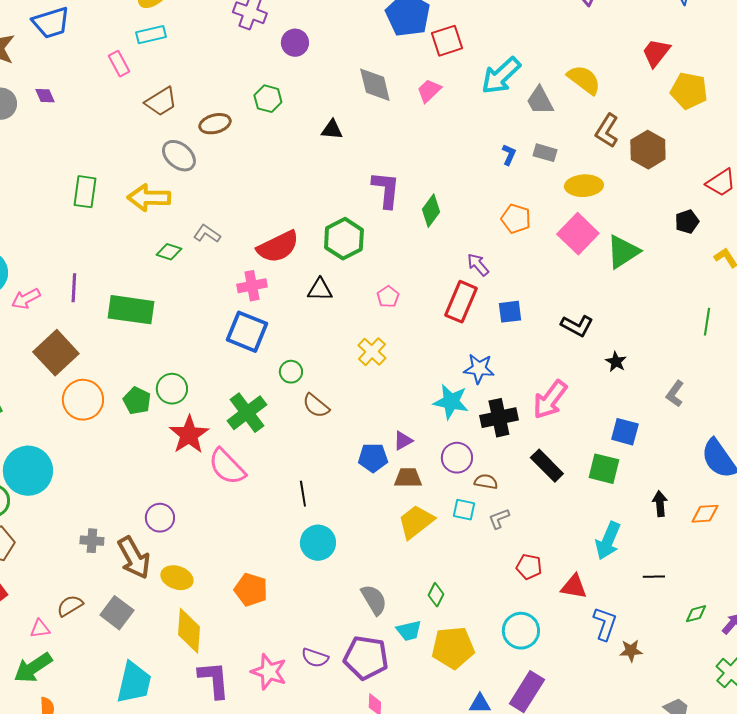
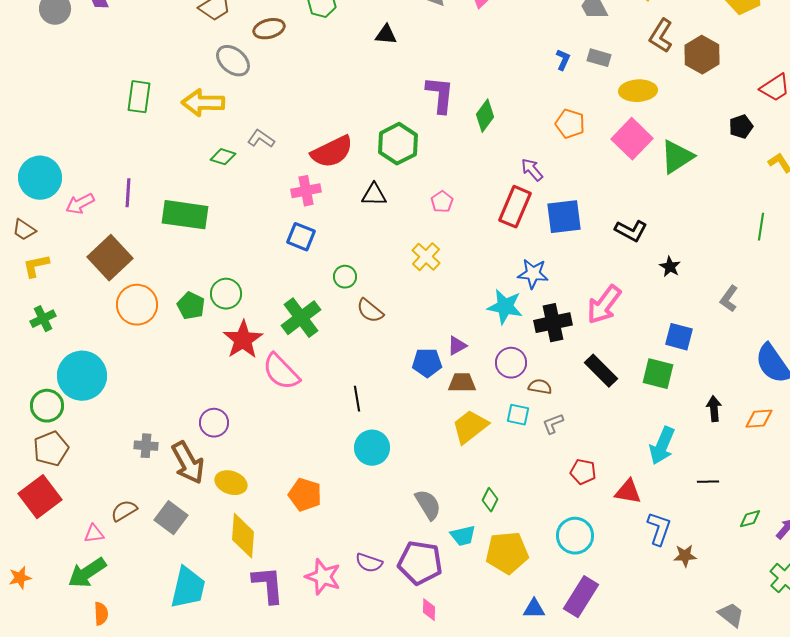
blue square: (510, 312) -> (564, 217), size x1.5
blue square: (247, 332) -> (301, 237), size x0.7

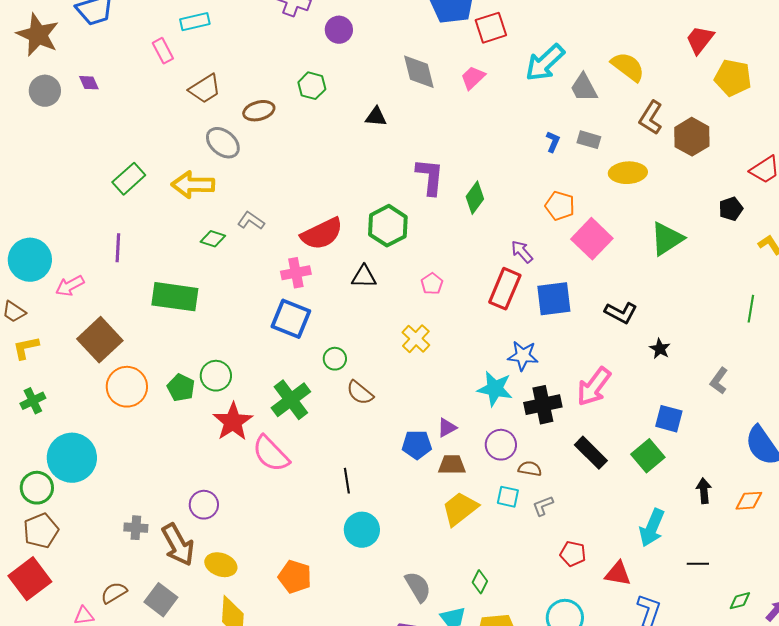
green rectangle: (139, 97) -> (129, 179), turned 40
pink square: (632, 139) -> (592, 239), moved
purple line: (128, 193) -> (118, 248), moved
blue square: (301, 237) -> (291, 319), size x1.4
green square: (658, 374) -> (648, 456), turned 36

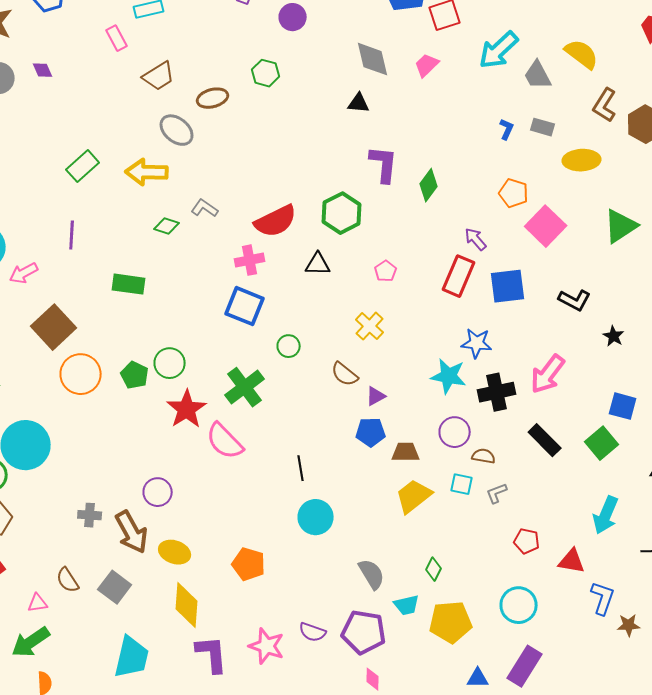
black triangle: (376, 117) -> (359, 103), moved
green rectangle: (175, 297) -> (129, 284), size x0.7
brown semicircle: (360, 393) -> (345, 374), moved
purple triangle: (447, 428) -> (376, 396), moved
brown semicircle: (114, 593) -> (68, 580), turned -92

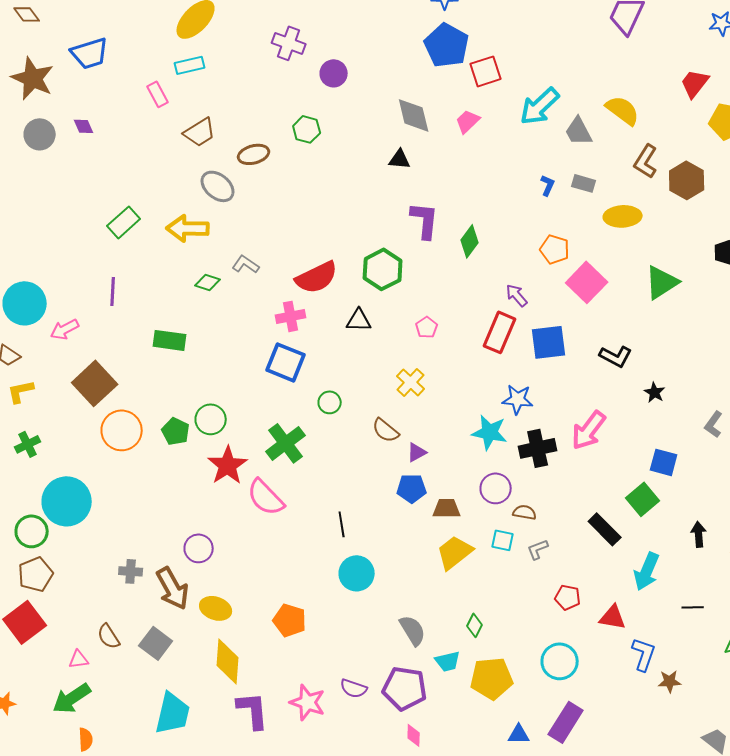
black rectangle: (545, 440) -> (605, 529), moved

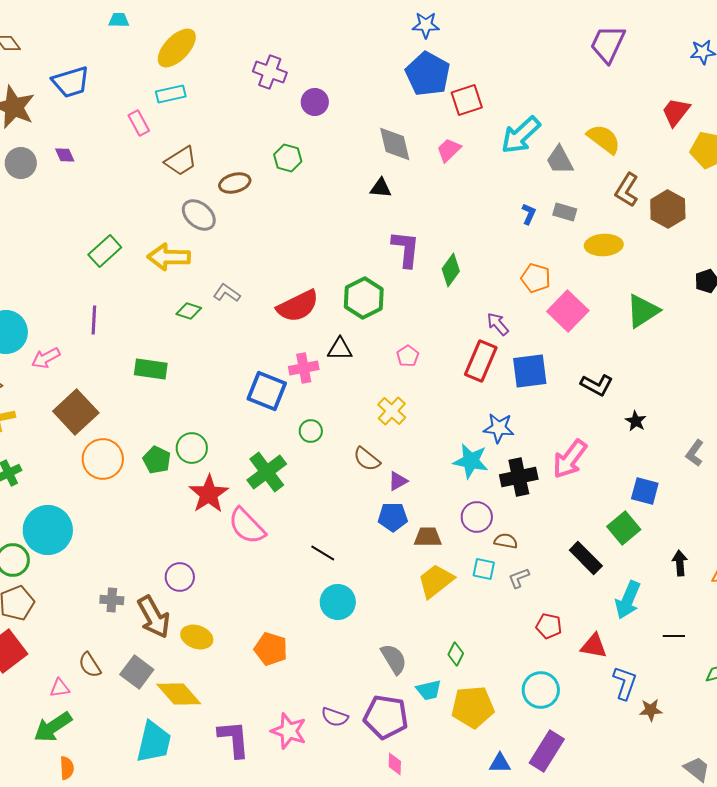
pink cross: (291, 316) -> (304, 368), moved
black line: (342, 524) -> (323, 553), turned -50
yellow diamond: (228, 661) -> (179, 694), moved, turned -45

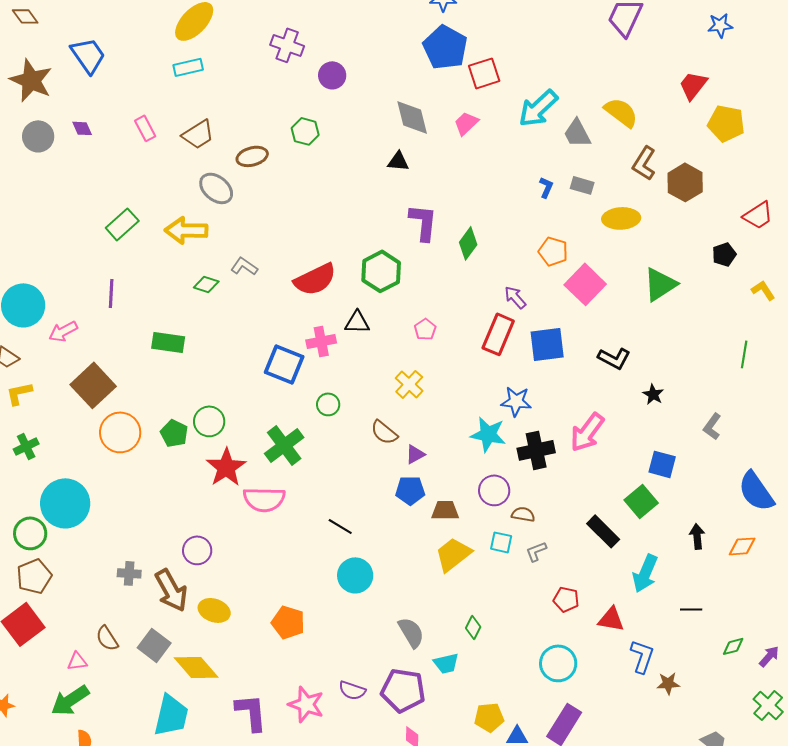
blue trapezoid: (71, 82) -> (88, 55), turned -108
pink rectangle: (139, 123) -> (145, 128), moved
pink semicircle: (247, 526) -> (264, 499), turned -45
yellow pentagon: (473, 707) -> (489, 717), moved, size x0.7

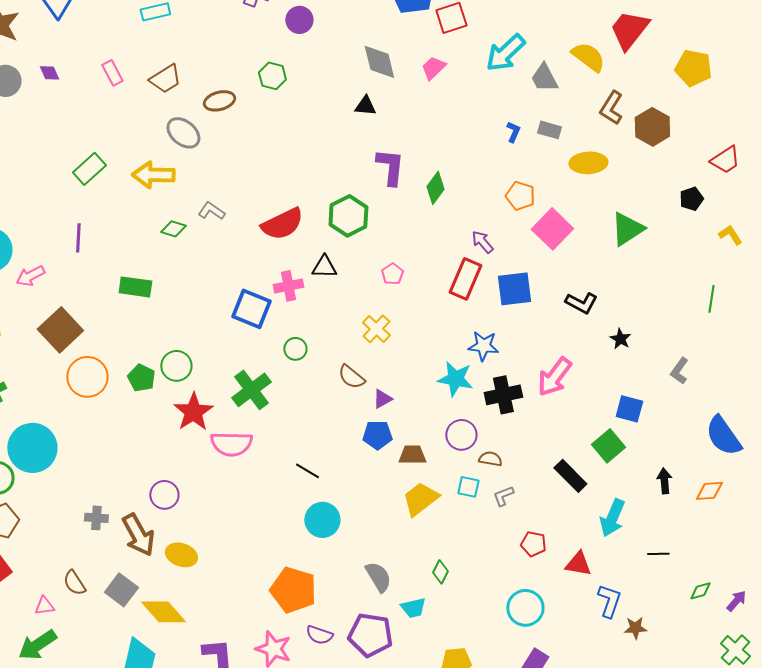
red trapezoid: (693, 85) -> (629, 30), moved, size x1.4
orange pentagon: (288, 622) -> (293, 590), moved, size x1.4

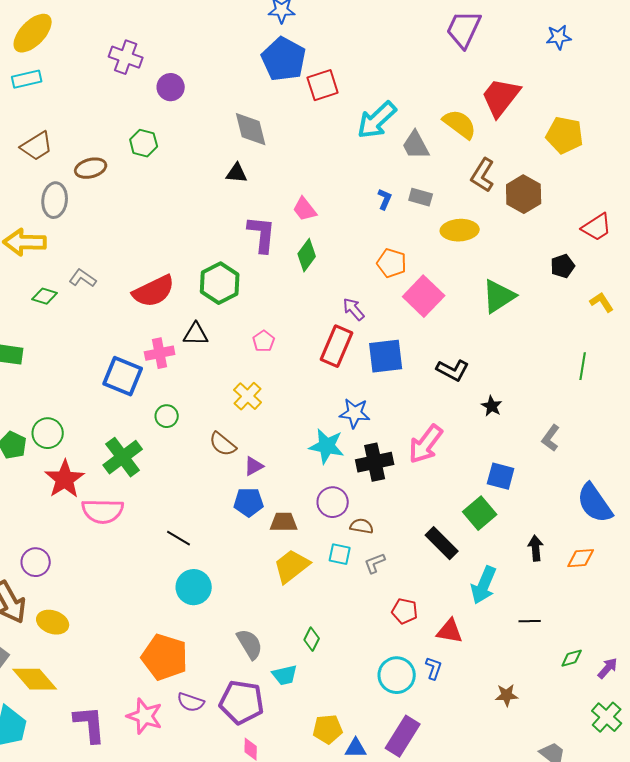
pink trapezoid: (433, 68) -> (305, 209), moved, turned -84
gray ellipse: (183, 133) -> (55, 200), turned 56
blue L-shape: (609, 601) -> (434, 668), moved, size x0.7

